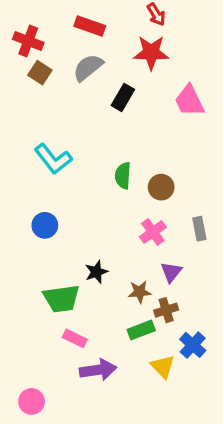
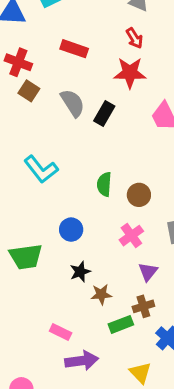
gray semicircle: (88, 68) -> (73, 103), moved, turned 96
blue circle: (45, 225) -> (71, 230), moved
brown star: (140, 292) -> (101, 294), moved
green trapezoid: (61, 298) -> (26, 257), moved
yellow triangle: (163, 367) -> (140, 373), moved

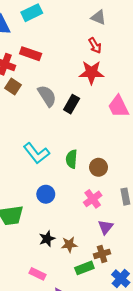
red rectangle: (74, 49) -> (31, 54), moved
cyan L-shape: (41, 169) -> (36, 153), moved
black star: (80, 272) -> (47, 239), moved

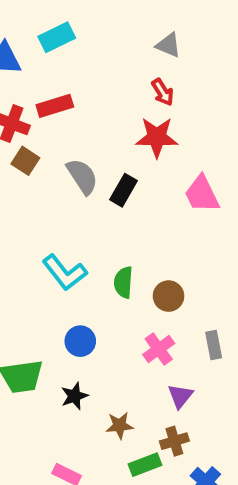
red rectangle: (31, 54) -> (55, 106), turned -36
black star: (47, 239) -> (74, 396), moved

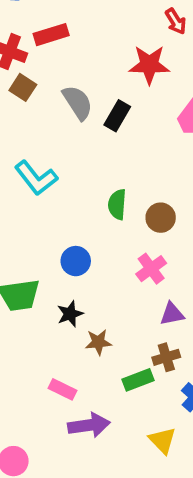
red arrow: (163, 92) -> (176, 21), moved
cyan L-shape: (65, 273) -> (36, 178), moved
purple triangle: (180, 396) -> (172, 314), turned 40
brown star: (120, 425) -> (98, 342), moved

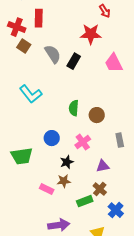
red rectangle: (51, 35) -> (39, 18), turned -72
pink cross: (151, 269) -> (83, 142), moved
black star: (70, 314) -> (67, 162), moved
brown cross: (166, 357) -> (100, 189), turned -32
pink rectangle: (62, 389) -> (47, 189), moved

